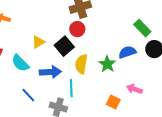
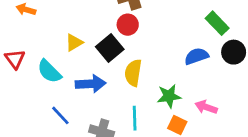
green star: (107, 64) -> (169, 96), moved, turned 30
cyan line: (71, 88) -> (135, 118), moved

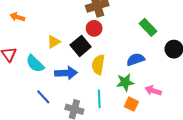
green rectangle: (217, 23) -> (148, 27), moved
blue semicircle: (196, 56) -> (136, 59), moved

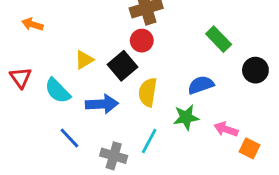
cyan line: (99, 99) -> (149, 141), turned 30
orange square: (131, 104) -> (250, 148), moved

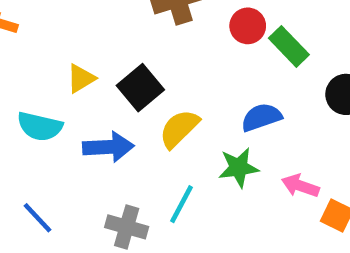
red circle: (142, 41) -> (248, 26), moved
cyan semicircle: (58, 91) -> (40, 126), turned -32
yellow semicircle: (148, 92) -> (179, 129), turned 36
blue line: (69, 138) -> (38, 218), moved

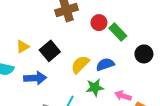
yellow semicircle: (179, 129) -> (80, 64), moved

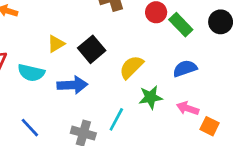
black circle: (144, 54) -> (221, 22), moved
blue semicircle: (105, 64) -> (185, 69), moved

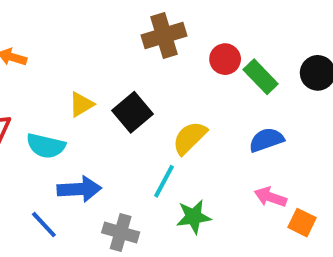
blue arrow: (72, 85) -> (79, 189), moved
green star: (151, 97) -> (194, 217), moved
cyan line: (116, 119) -> (164, 181), moved

